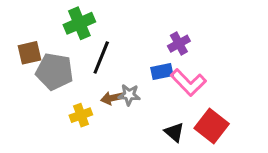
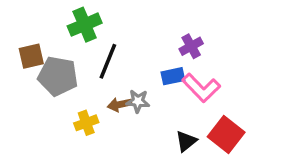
black triangle: (174, 132) -> (186, 141), turned 40

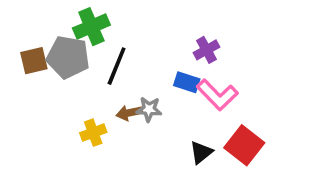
gray pentagon: (58, 76) -> (68, 57), moved
blue rectangle: (173, 76) -> (187, 82), turned 30

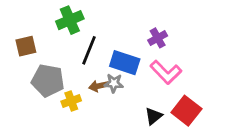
gray pentagon: (68, 57) -> (48, 80), moved
blue rectangle: (187, 82) -> (125, 63), moved, size x1.5

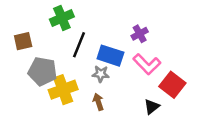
brown arrow: (99, 86) -> (98, 102), moved, turned 84
yellow cross: (71, 101) -> (63, 90), size x1.6
red square: (186, 111) -> (172, 85), moved
black triangle: (154, 116) -> (152, 107), moved

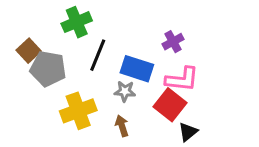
brown square: (23, 41) -> (29, 51), turned -30
pink L-shape: (147, 64) -> (182, 79), turned -40
gray pentagon: (42, 71) -> (48, 69), moved
red square: (172, 85) -> (170, 105), moved

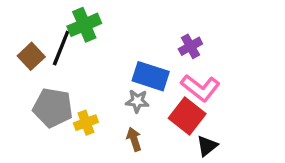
black line: (98, 55) -> (61, 48), moved
gray pentagon: (48, 69) -> (53, 108), moved
pink L-shape: (182, 79) -> (200, 88), turned 32
yellow cross: (78, 111) -> (86, 123), size x0.6

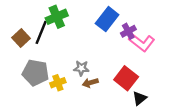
blue rectangle: (151, 76) -> (107, 19), moved, turned -70
pink L-shape: (200, 88) -> (142, 42), moved
gray star: (137, 101) -> (81, 68), moved
brown arrow: (134, 139) -> (90, 83), moved, turned -88

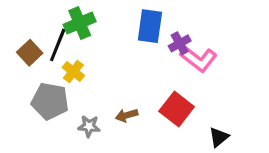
blue rectangle: (107, 19) -> (150, 26), turned -30
gray star: (81, 68) -> (89, 126), moved
yellow cross: (58, 83) -> (73, 71), moved, turned -32
black triangle: (139, 98) -> (219, 137), moved

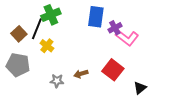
gray pentagon: (50, 101) -> (18, 65), moved

